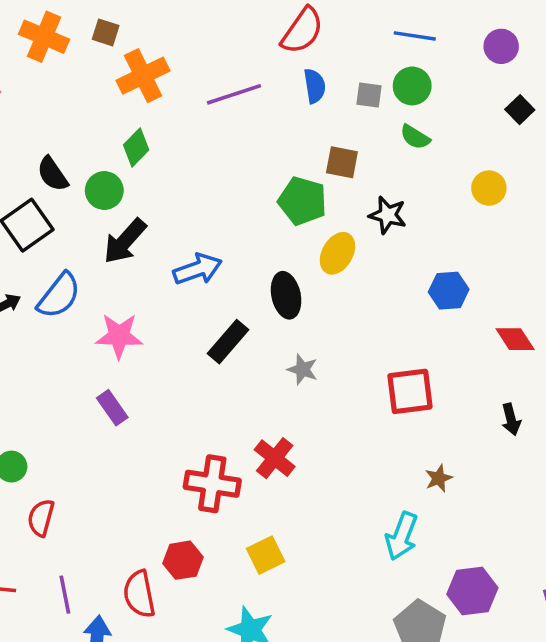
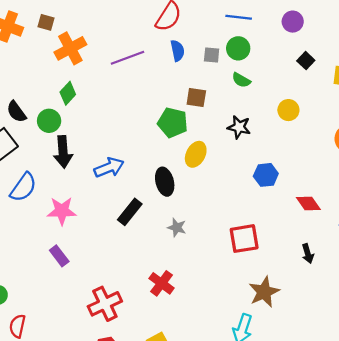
black star: (388, 215) -> (239, 127), moved
black arrow: (125, 241) -> (63, 152), turned -44
brown star: (439, 478) -> (264, 292), size x1.8
red cross: (212, 484) -> (105, 304), moved, turned -32

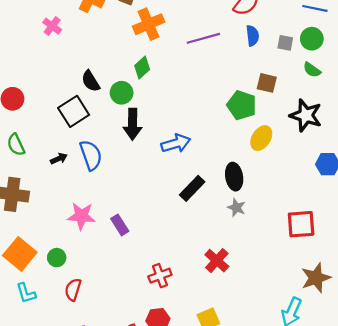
black star: (239, 127) -> (306, 115), size x1.4
black ellipse: (165, 182) -> (234, 177), moved
blue semicircle: (23, 187) -> (91, 155), turned -60
pink star: (62, 211) -> (81, 216), moved
red cross: (105, 304) -> (160, 276), size x0.7

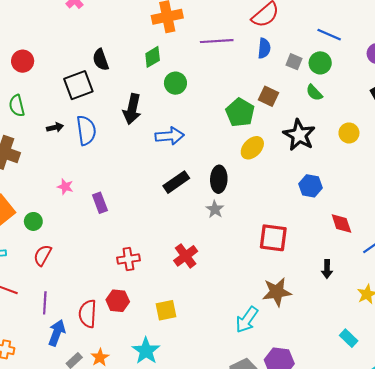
green circle: (122, 93) -> (175, 83), moved
pink star: (81, 216) -> (65, 187), size x0.6

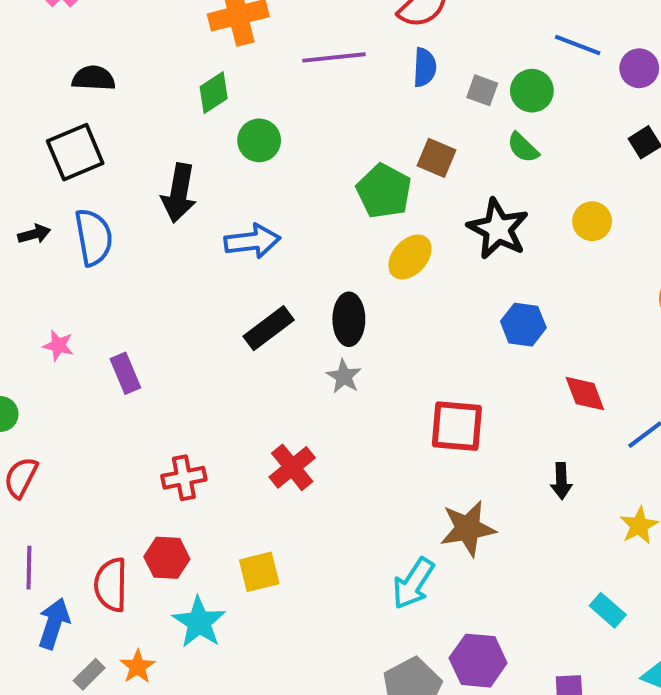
blue line: (329, 35) -> (578, 45), moved
black semicircle: (101, 60) -> (94, 78), moved, turned 115
cyan star: (146, 351) -> (199, 622), moved

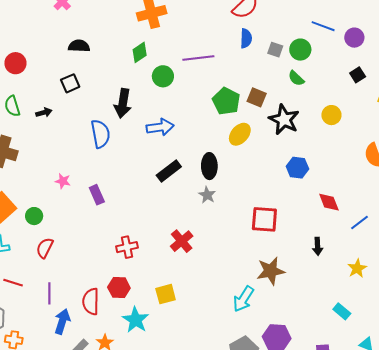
purple line: (334, 57) -> (198, 58), moved
black square: (75, 152) -> (70, 83), size x0.7
brown square: (437, 158) -> (257, 97), moved
black arrow: (34, 234) -> (44, 112), moved
blue semicircle: (94, 237) -> (100, 134), moved

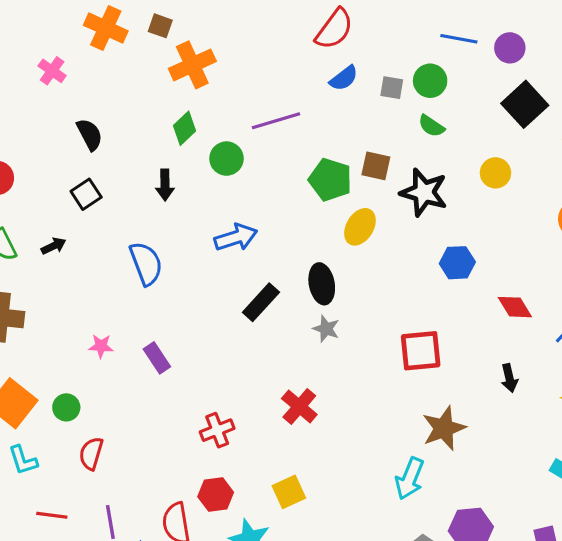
blue semicircle: (246, 38) -> (344, 78), turned 60
black semicircle: (79, 46) -> (90, 134), turned 70
black square: (358, 75) -> (525, 104), size x1.8
black arrow: (123, 103) -> (165, 185), moved, size x0.7

